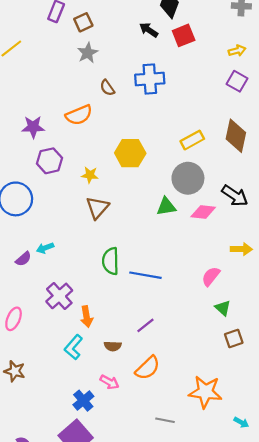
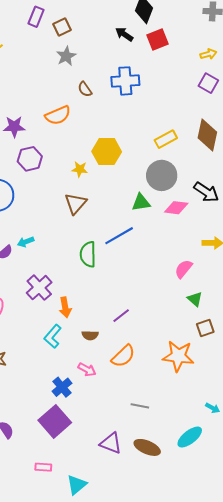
yellow star: (90, 175) -> (80, 169), moved
blue line: (145, 275) -> (119, 236), moved, turned -40
orange star: (205, 392) -> (178, 356), moved

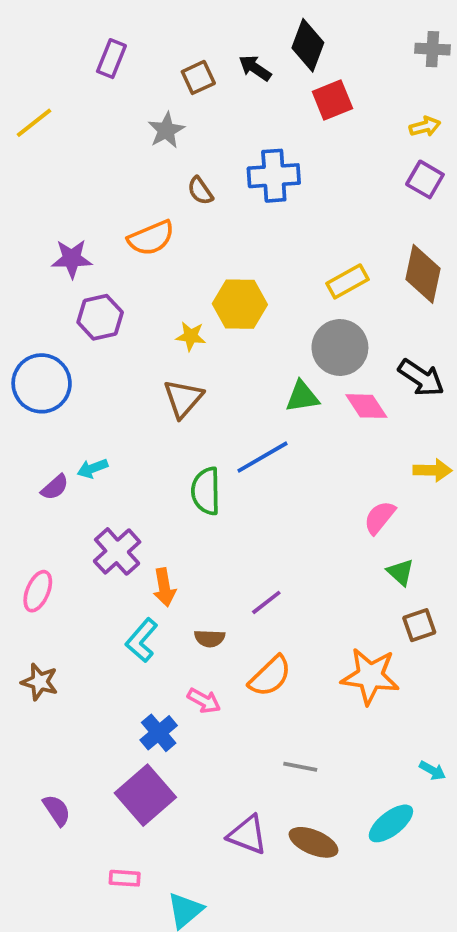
brown square: (62, 27) -> (198, 77), moved
black arrow: (124, 34) -> (255, 68), moved
pink diamond: (176, 208) -> (366, 406), turned 50

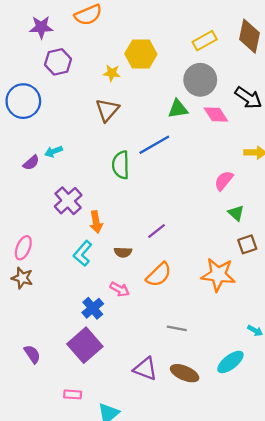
pink ellipse: (38, 591) -> (23, 248), moved

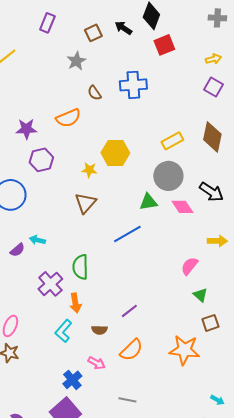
cyan arrow: (54, 151) -> (37, 240), turned 35
green semicircle: (121, 165) -> (80, 267), moved
gray line: (177, 328) -> (127, 400), moved

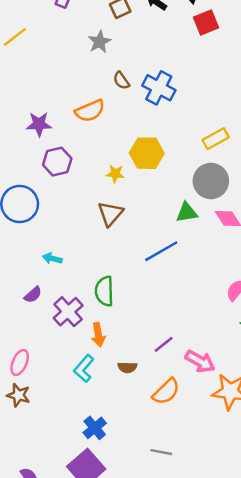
blue cross: (133, 85) -> (159, 88), moved, turned 32
purple semicircle: (17, 250) -> (33, 295), moved
pink arrow: (96, 363) -> (200, 361), moved, size x1.4

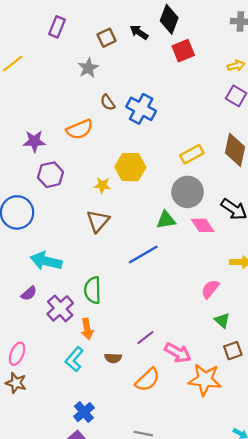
cyan arrow: (52, 258) -> (46, 261), size x1.8

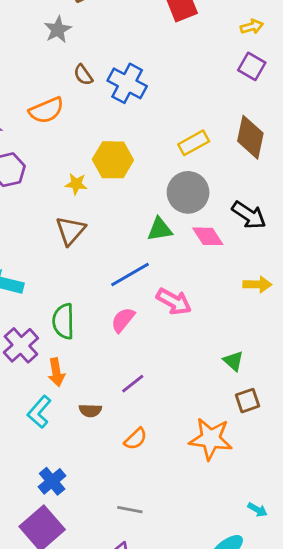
pink semicircle: (210, 289) -> (123, 320), moved
pink arrow: (178, 353) -> (174, 301), moved
orange semicircle: (148, 380) -> (136, 439), size x0.7

